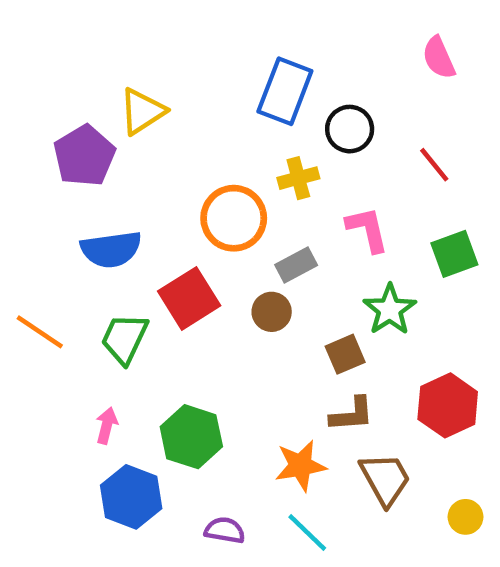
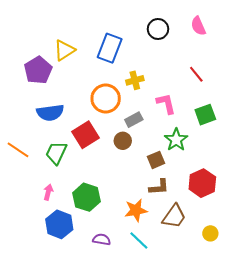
blue rectangle: (285, 91) -> (110, 48), moved
black circle: (350, 129) -> (158, 29), moved
brown trapezoid: (385, 479) -> (174, 216), turned 64

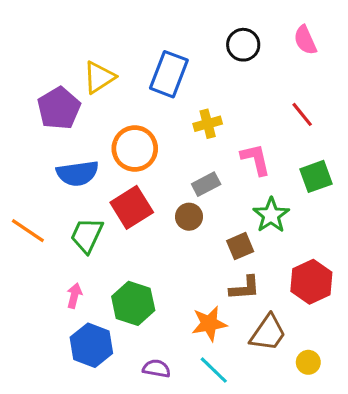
orange circle: (106, 98) -> (135, 149), moved
yellow circle: (210, 233) -> (308, 362), moved

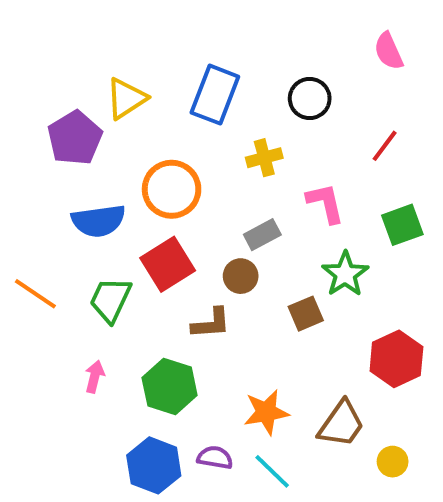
black circle: (243, 45) -> (310, 98), moved
red line: (302, 114) -> (385, 146), turned 76
brown L-shape: (245, 288) -> (211, 323), moved
blue hexagon: (91, 345) -> (154, 465), moved
purple semicircle: (156, 368) -> (215, 458), moved

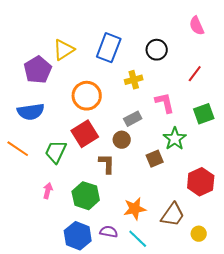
blue semicircle: (99, 221) -> (31, 112), moved
brown L-shape: (211, 323) -> (107, 164), turned -85

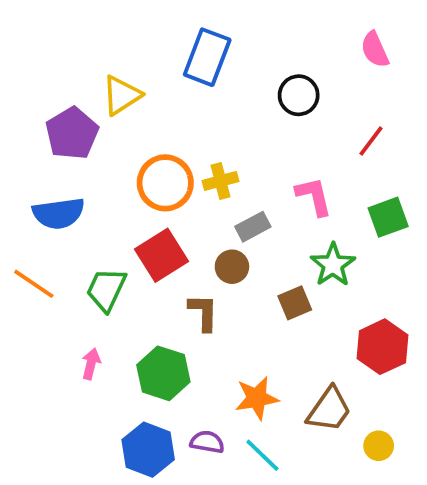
blue rectangle: (109, 48) -> (207, 57), moved
yellow cross: (134, 80) -> (221, 181), moved

